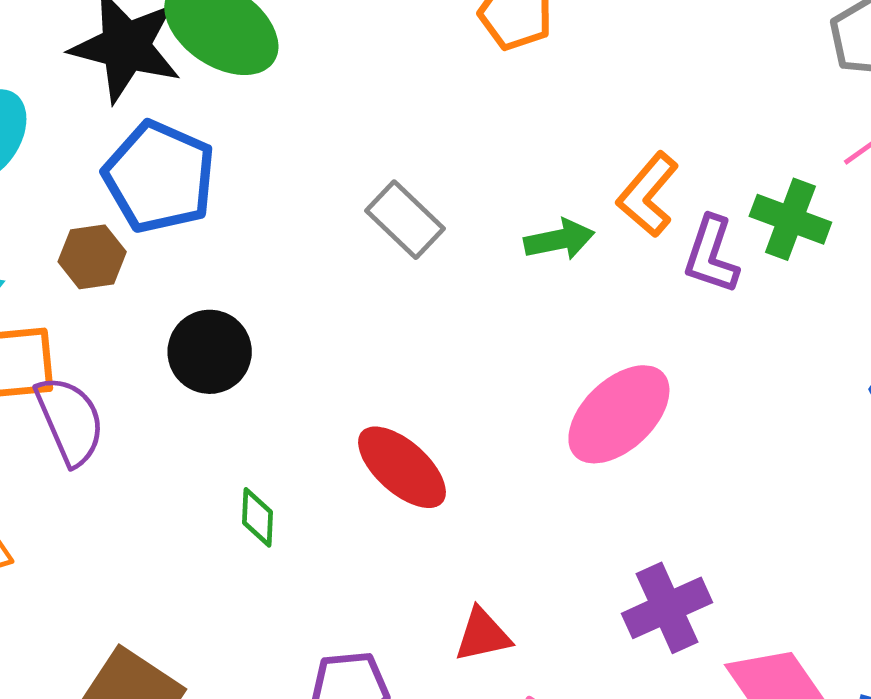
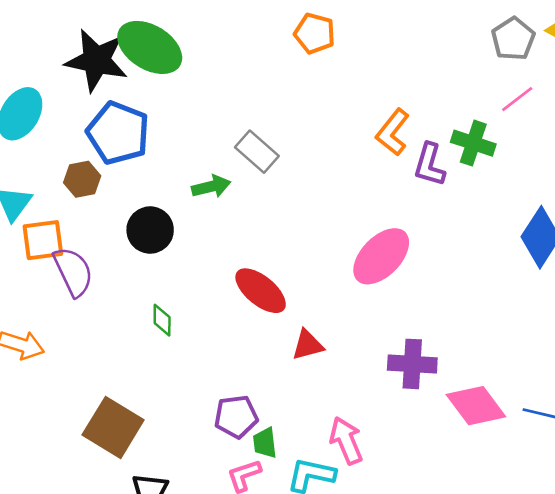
green arrow: (559, 240) -> (211, 187), moved
green diamond: (258, 517) -> (162, 320), moved
purple cross: (667, 608) -> (412, 364), turned 30
red triangle: (483, 635) -> (308, 345), moved

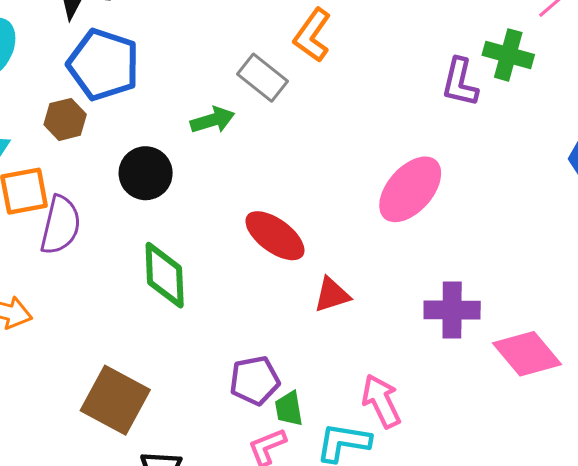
orange L-shape: (393, 132) -> (312, 35), moved
purple semicircle: (73, 272) -> (60, 225), turned 42
green diamond: (162, 320) -> (165, 275), size x1.8

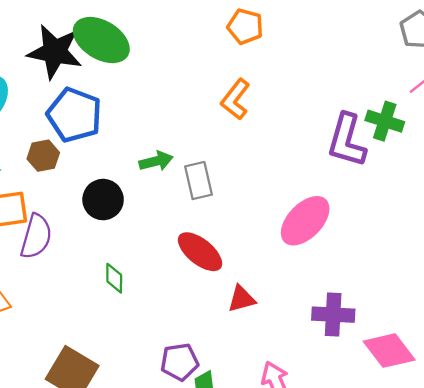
gray rectangle: (262, 78) -> (198, 181), moved, turned 36
purple L-shape: (460, 82) -> (347, 140), size x1.4
green diamond: (165, 275) -> (114, 278), size x0.6

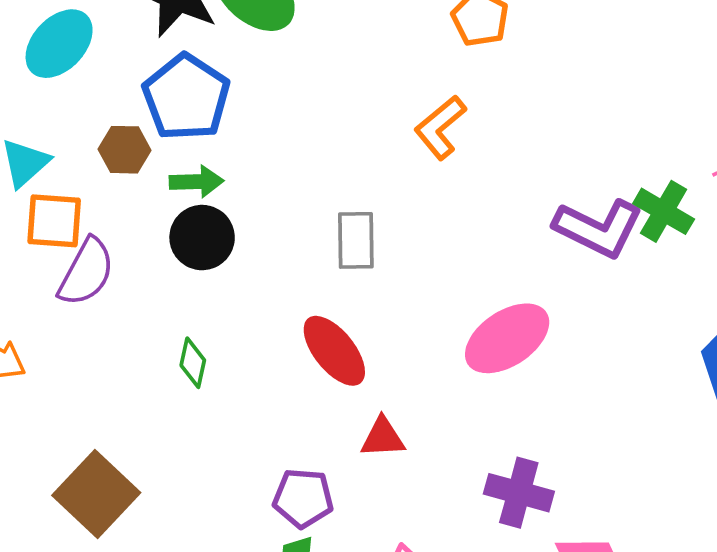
purple L-shape: (347, 140) -> (598, 228), turned -92
green arrow: (156, 161) -> (196, 182), moved
purple pentagon: (180, 362) -> (303, 498), moved

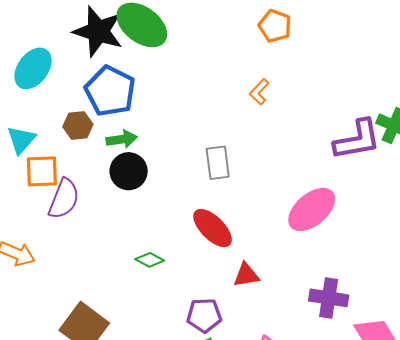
orange L-shape: (440, 127) -> (259, 92), size x0.7
purple L-shape: (598, 228) -> (357, 140), turned -30
green diamond: (193, 363) -> (150, 260), moved, turned -68

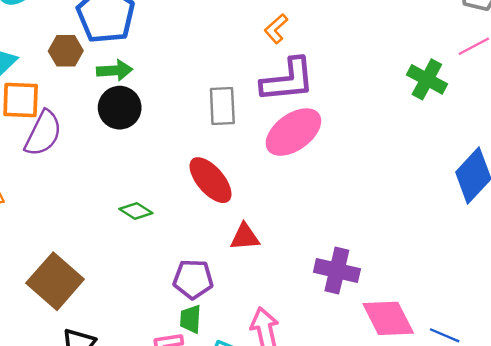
purple L-shape: (357, 140) -> (288, 80), moved
pink ellipse: (312, 209) -> (293, 132), moved

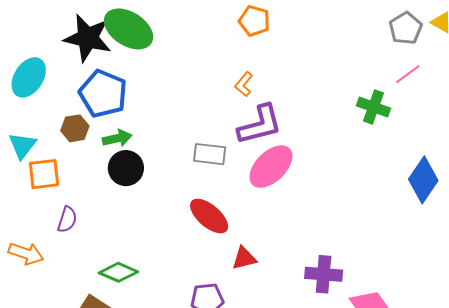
gray rectangle: (222, 106) -> (210, 154), turned -72
purple semicircle: (43, 133) -> (67, 220), moved, size x0.7
green diamond: (136, 211) -> (118, 272), moved, size x1.4

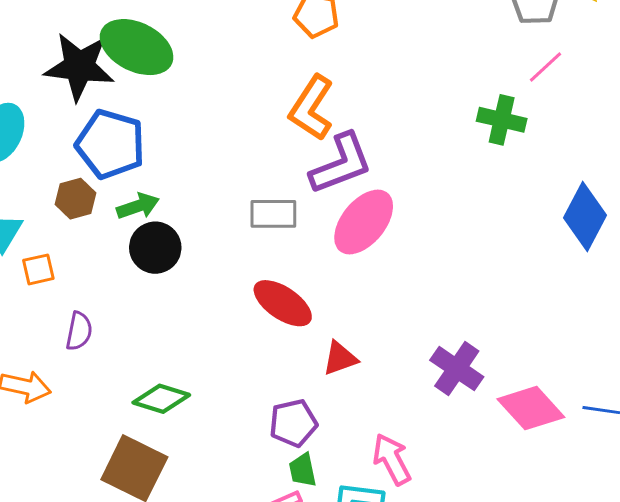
orange L-shape: (244, 84) -> (311, 108), size x1.8
orange square: (44, 174) -> (38, 269), size x0.7
purple cross: (324, 274) -> (457, 369), turned 36

